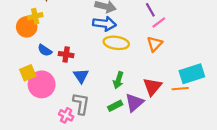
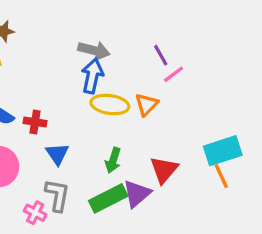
blue arrow: (104, 24) -> (92, 76), turned -85
orange triangle: (155, 44) -> (146, 105), moved
orange line: (180, 89) -> (221, 176), moved, turned 70
green rectangle: (115, 106) -> (108, 198), size x1.6

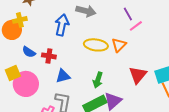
blue arrow: (92, 76) -> (62, 25), moved
blue triangle: (57, 154) -> (63, 76), turned 49
red triangle: (164, 170) -> (138, 75), moved

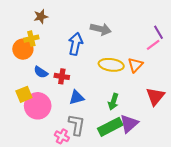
purple line: (128, 14) -> (158, 32), moved

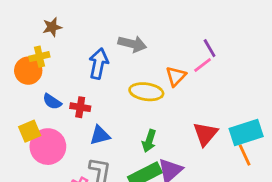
orange triangle: (135, 65) -> (176, 76), moved

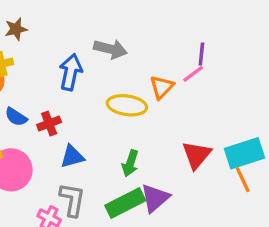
purple line: (210, 48) -> (201, 54), turned 36
red cross: (80, 107) -> (49, 123), turned -30

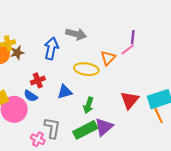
brown star: (16, 29) -> (17, 53), moved
blue semicircle: (16, 117) -> (31, 96), moved
blue triangle: (72, 157) -> (65, 92), moved

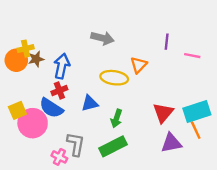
blue arrow: (51, 48) -> (62, 66), moved
pink line: (128, 50) -> (192, 56), moved, turned 48
blue semicircle: (31, 96) -> (51, 108), size x1.5
purple triangle: (104, 127) -> (171, 143), moved, turned 30

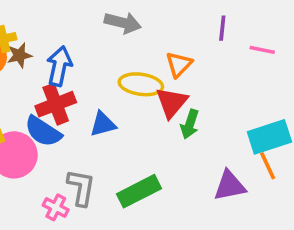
red cross: (59, 91) -> (56, 104), size x1.5
red triangle: (163, 113) -> (172, 102), moved
green arrow: (116, 118) -> (190, 124), moved

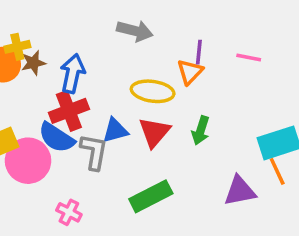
purple line: (222, 28) -> (199, 52), moved
pink line: (262, 50) -> (249, 57), moved
red triangle: (172, 102) -> (154, 132), moved
gray L-shape: (81, 188) -> (94, 152), moved

